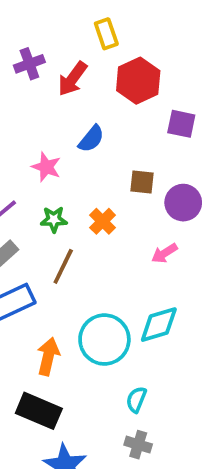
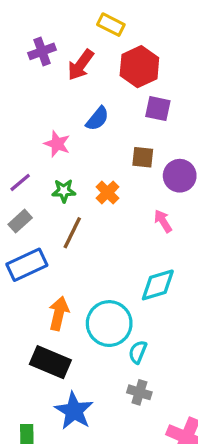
yellow rectangle: (106, 34) -> (111, 25), turned -44
purple square: (181, 124) -> (158, 109), moved
pink arrow: (164, 253) -> (163, 221), turned 90
cyan circle: (104, 340) -> (109, 324), moved

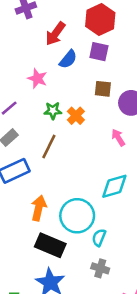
red arrow: (81, 65) -> (55, 34), moved
purple square: (158, 109) -> (99, 52), moved
green star: (64, 191) -> (53, 111), moved
black rectangle: (50, 362) -> (50, 245), moved

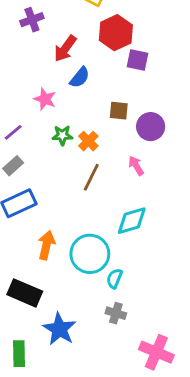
purple square: (99, 52) -> (138, 60), moved
brown line: (49, 146) -> (91, 177), moved
black rectangle: (50, 245) -> (25, 293), moved

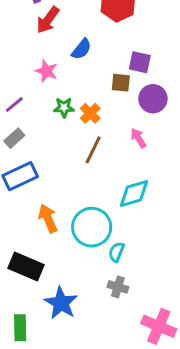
red arrow: (65, 48) -> (48, 20), moved
purple square: (138, 60) -> (140, 62), moved
orange arrow: (46, 245) -> (48, 218), turned -36

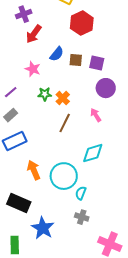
brown square: (121, 83) -> (76, 60), moved

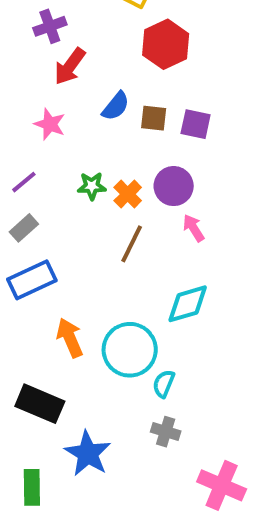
pink star: (33, 69) -> (50, 124), moved
purple circle: (106, 88) -> (174, 186), moved

